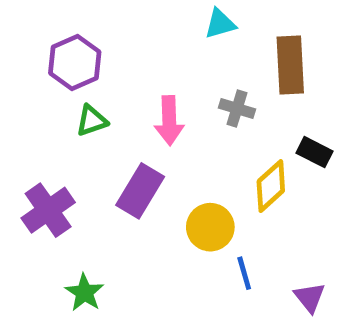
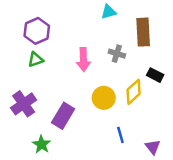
green triangle: (92, 121) -> (36, 60), moved
purple rectangle: (140, 191) -> (63, 116), moved
yellow circle: (210, 227) -> (104, 98), moved

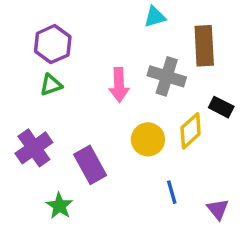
gray cross: (117, 54) -> (167, 76), size x1.5
purple rectangle: (63, 116) -> (90, 165), turned -60

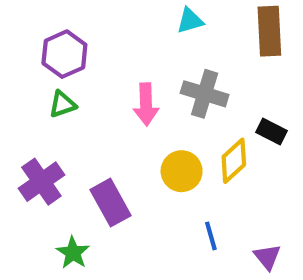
brown rectangle: (204, 46) -> (269, 31), moved

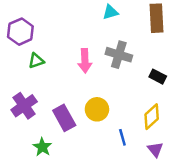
purple hexagon: (64, 54) -> (20, 32), moved
yellow diamond: (234, 161) -> (152, 117), moved
yellow circle: (182, 171) -> (97, 109), moved

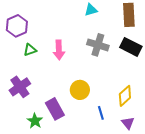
pink arrow: (85, 61) -> (59, 50), moved
black rectangle: (158, 77) -> (131, 47), moved, size x1.5
purple rectangle: (64, 118) -> (55, 109), moved

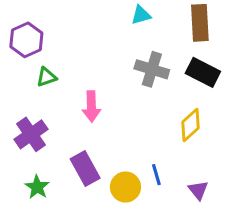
pink arrow: (59, 50) -> (91, 106), moved
yellow circle: (80, 90) -> (125, 187), moved
yellow diamond: (125, 96) -> (191, 125), moved
green star: (35, 121) -> (37, 187), moved

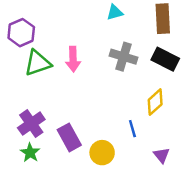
green triangle: (46, 77) -> (38, 63), size x1.6
pink arrow: (91, 106) -> (73, 59), moved
purple cross: (31, 134) -> (31, 124), moved
blue line: (156, 175) -> (132, 129), moved

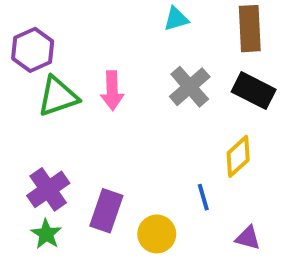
gray cross: (124, 57) -> (190, 87), turned 32
purple rectangle: (69, 137) -> (106, 211), turned 48
purple triangle: (161, 155) -> (248, 238), turned -36

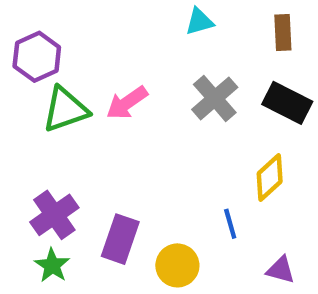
brown rectangle: (250, 29) -> (283, 33), size x0.7
pink arrow: (112, 91) -> (127, 103), turned 57

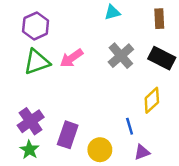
purple hexagon: (37, 57) -> (36, 26), moved
purple triangle: (281, 270) -> (142, 152), moved, turned -35

